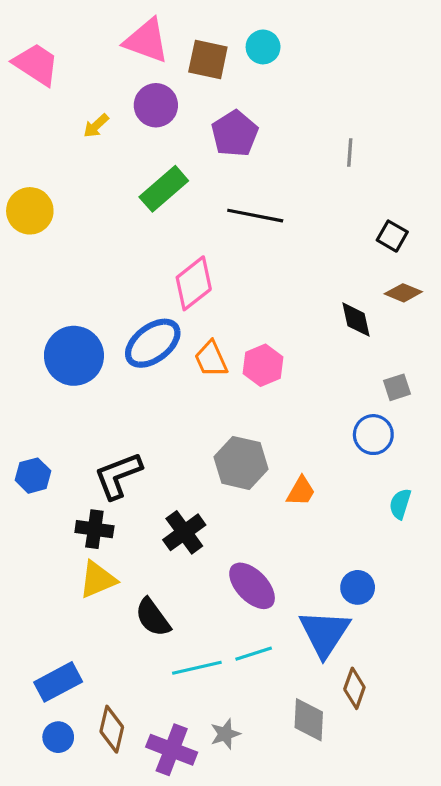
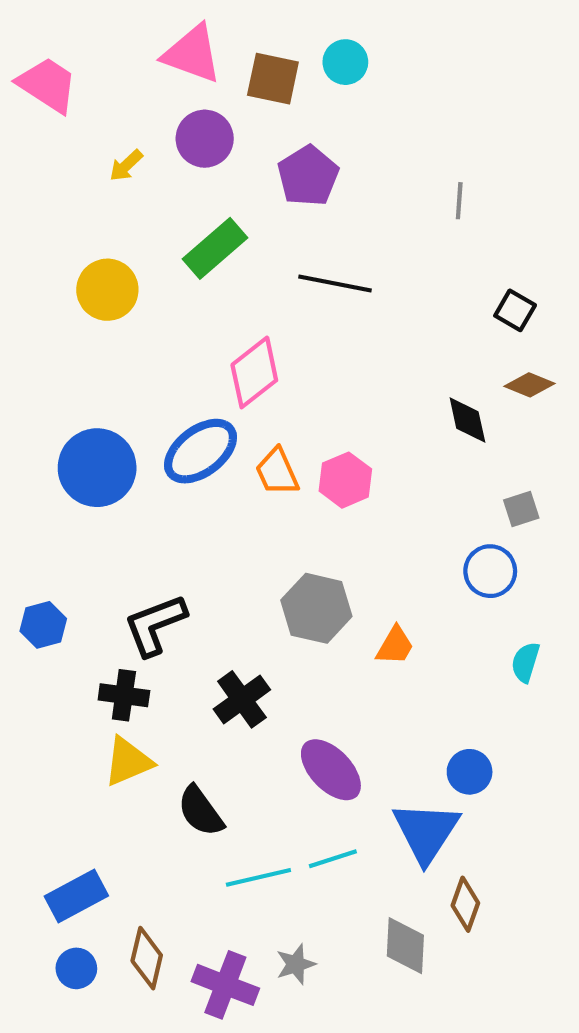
yellow circle: (30, 211) -> (107, 290), moved

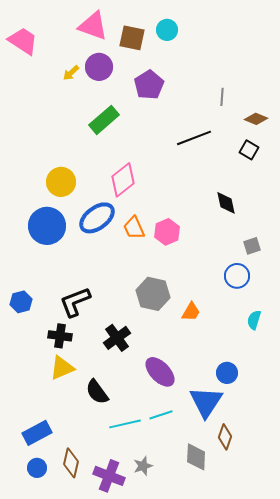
yellow arrow: (126, 166) -> (71, 73), moved
black line: (335, 283) -> (194, 138), moved, turned -32
yellow circle: (107, 290) -> (61, 182), moved
brown diamond: (530, 385) -> (256, 119), moved

